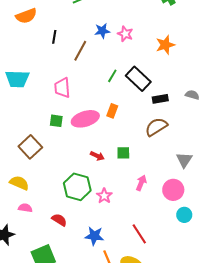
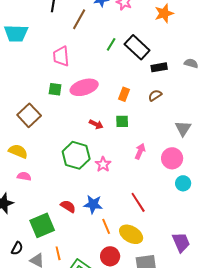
cyan trapezoid: (17, 79) -> (16, 33), moved
orange rectangle: (112, 111) -> (124, 94), moved
brown semicircle: (156, 127) -> (155, 95), size x0.6
red semicircle: (59, 220) -> (68, 206), moved

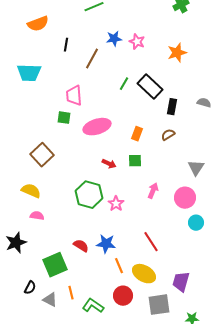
black rectangle: (159, 67) -> (172, 107), turned -70
green square: (55, 89) -> (64, 118), moved
purple trapezoid: (181, 242) -> (181, 282), moved, turned -140

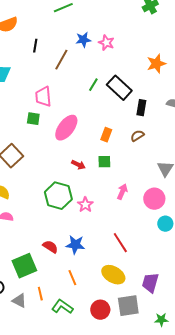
orange star: (177, 53) -> (156, 64), moved
pink ellipse: (97, 127) -> (66, 128), turned -36
orange line: (119, 266) -> (72, 278), moved
red circle: (123, 296) -> (100, 310), moved

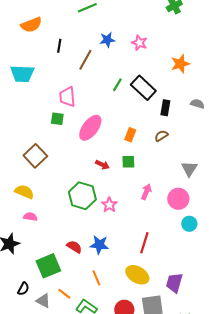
pink star: (106, 43) -> (139, 43), moved
red line: (120, 243) -> (144, 243), turned 50
orange line: (40, 294) -> (64, 294), turned -40

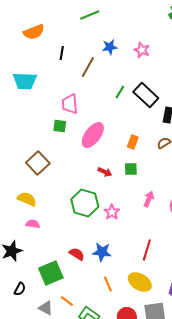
orange line: (96, 278) -> (108, 284), moved
black semicircle: (23, 289) -> (20, 289), moved

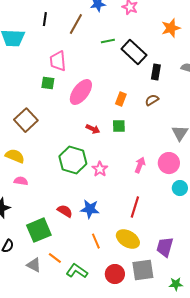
black line: (62, 53) -> (45, 19), moved
green line: (120, 92) -> (108, 41), moved, turned 48
pink arrow: (149, 199) -> (140, 165), moved

